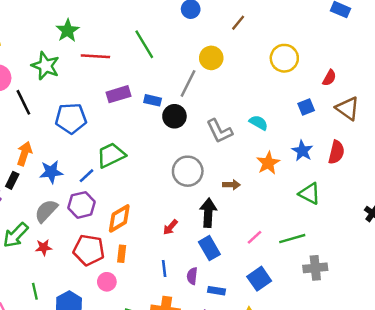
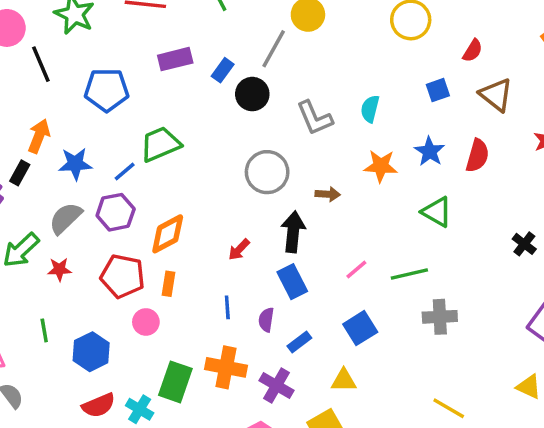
blue rectangle: (153, 100) -> (223, 70), turned -70
cyan semicircle: (259, 123) -> (370, 109), turned -108
orange star: (268, 163) -> (381, 166), turned 30
blue rectangle: (216, 291) -> (299, 342), turned -49

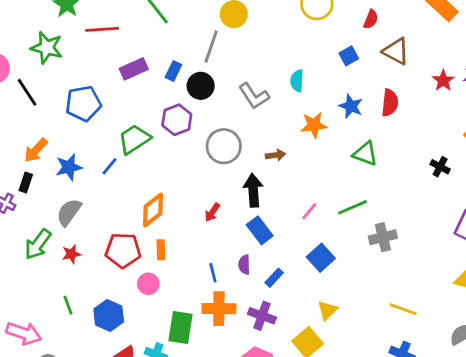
orange arrow: (39, 136) -> (36, 150), turned -148
purple hexagon: (116, 212) -> (177, 120), moved
blue line: (227, 307) -> (213, 273), moved
yellow triangle: (344, 380) -> (327, 310), moved, turned -35

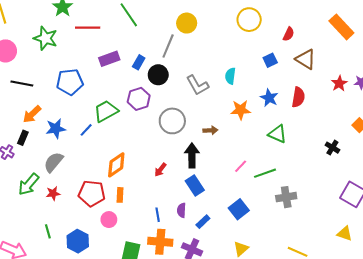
black line: (27, 92) -> (22, 83), moved, turned -50
pink line: (309, 211) -> (241, 166), moved

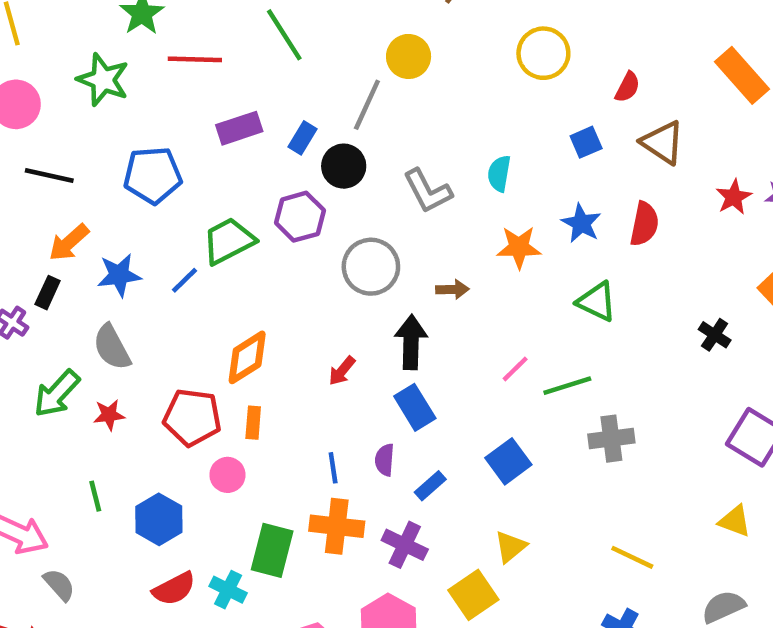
gray semicircle: (53, 162) -> (112, 347), turned -70

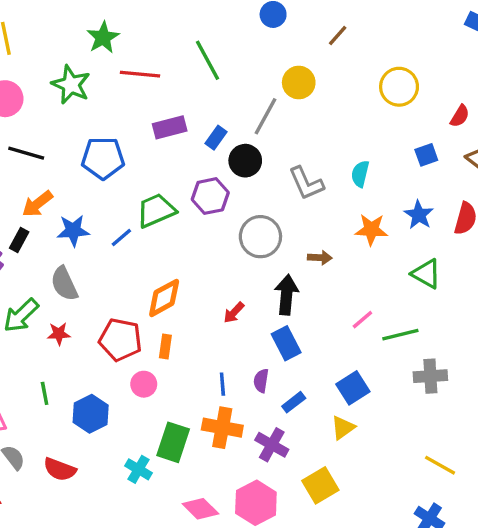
yellow triangle: (510, 547) -> (343, 428), moved
red semicircle: (174, 589) -> (60, 469), moved, turned 44

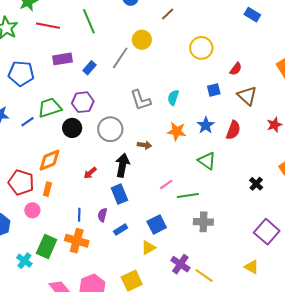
black circle: (245, 161) -> (72, 128), moved
purple cross: (272, 445) -> (180, 264), moved

